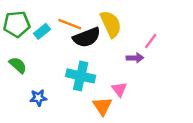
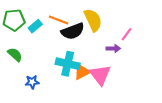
pink triangle: (119, 89) -> (100, 75), size x1.6
orange triangle: (102, 106) -> (82, 72), moved, turned 36

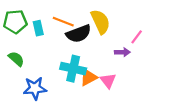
cyan rectangle: (35, 26) -> (38, 28), turned -64
pink triangle: (100, 75) -> (108, 81), size x0.7
blue star: (32, 82) -> (35, 88), size x1.5

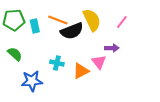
pink line: (137, 37) -> (122, 22), moved
cyan cross: (73, 69) -> (57, 63), moved, size x0.6
pink triangle: (108, 81) -> (99, 62), moved

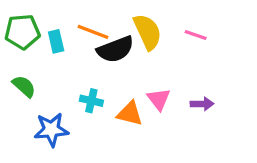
pink line: (122, 22) -> (196, 35), turned 72
purple arrow: (112, 48) -> (202, 104), moved
orange triangle: (81, 71) -> (130, 114), turned 42

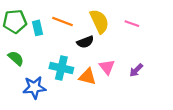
black semicircle: (115, 49) -> (85, 42), moved, size x0.7
cyan cross: (91, 101) -> (61, 68), size x1.5
purple arrow: (202, 104) -> (136, 70), turned 136

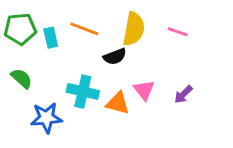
yellow semicircle: (99, 21) -> (134, 29), turned 35

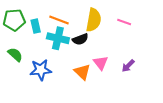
cyan cross: (83, 91) -> (58, 38), moved
orange triangle: (118, 103) -> (82, 72), turned 30
blue star: (46, 118) -> (41, 70), moved

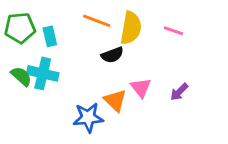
orange line: (59, 20) -> (97, 21), moved
cyan cross: (58, 38) -> (43, 73), moved
blue star: (41, 70) -> (88, 118), moved

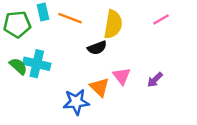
orange line: (97, 21) -> (70, 18), moved
pink line: (174, 31) -> (161, 19), moved, turned -49
cyan rectangle: (50, 36) -> (43, 12), moved

